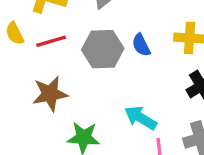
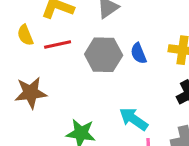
brown star: (50, 94) -> (31, 93), moved

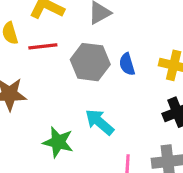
cyan arrow: (134, 119) -> (99, 122), moved

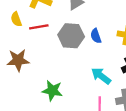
cyan arrow: (99, 122) -> (101, 76), moved

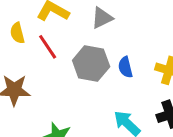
red line: (39, 27) -> (48, 47), turned 60

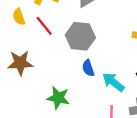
blue semicircle: (125, 67) -> (88, 68), moved

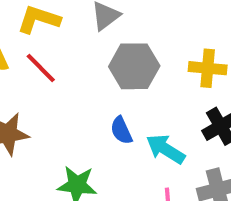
gray hexagon: (80, 36) -> (134, 66), moved

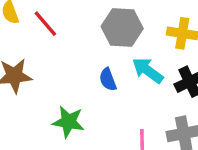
cyan arrow: (166, 149) -> (148, 71), moved

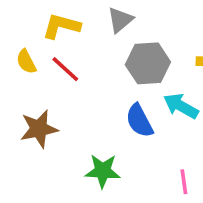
blue semicircle: (108, 79) -> (139, 121), size x1.4

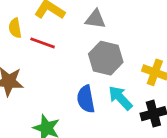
gray triangle: (120, 20) -> (95, 19), turned 30
red line: (65, 69) -> (43, 43), turned -40

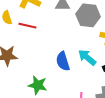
gray hexagon: (106, 58) -> (88, 15), moved

